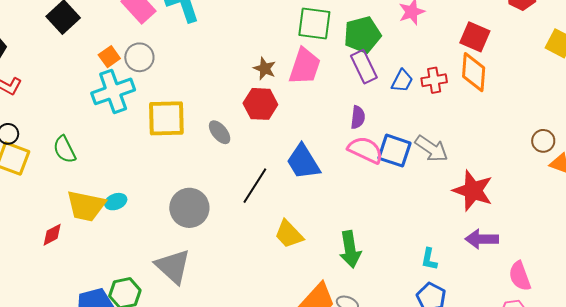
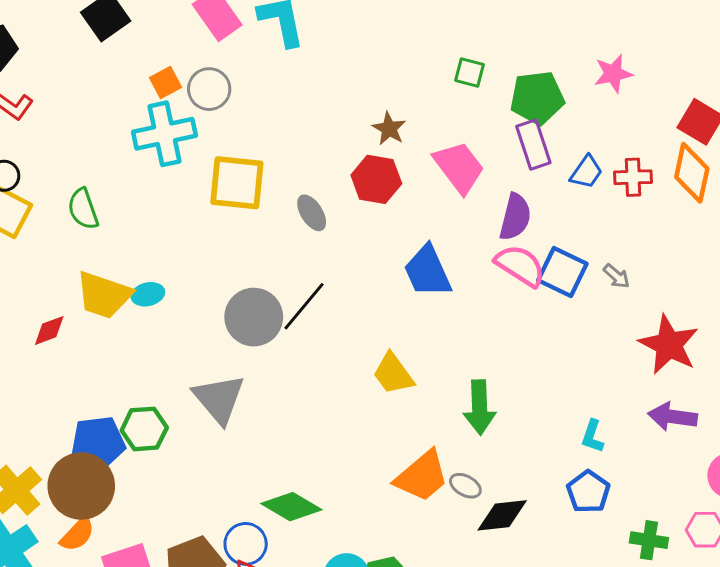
green square: (314, 23) -> (469, 72), size x0.6
pink trapezoid: (305, 66) -> (459, 167), moved, turned -63
purple semicircle: (358, 117) -> (515, 217), size x1.4
gray arrow: (432, 149) -> (616, 276), size x0.6
black line: (255, 186) -> (304, 306), moved

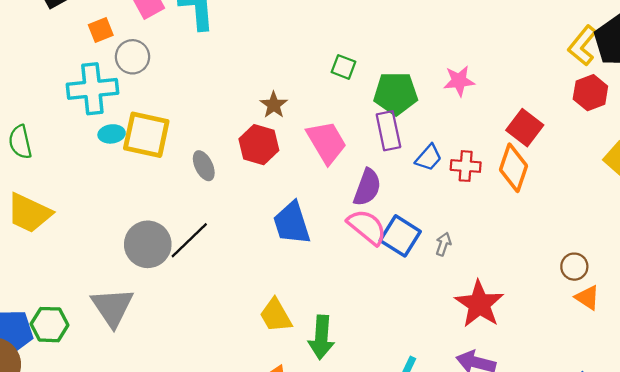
orange square: (165, 83) -> (101, 30), moved
gray arrow: (616, 276) -> (443, 244), turned -120
cyan ellipse: (148, 294) -> (112, 134), moved
yellow trapezoid: (393, 374) -> (276, 315), moved

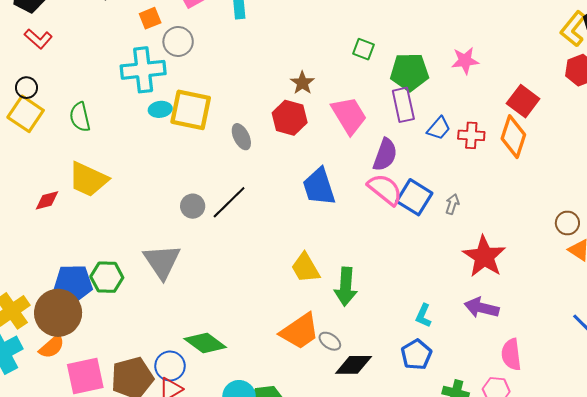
gray circle: (148, 244) -> (193, 206), size x0.6

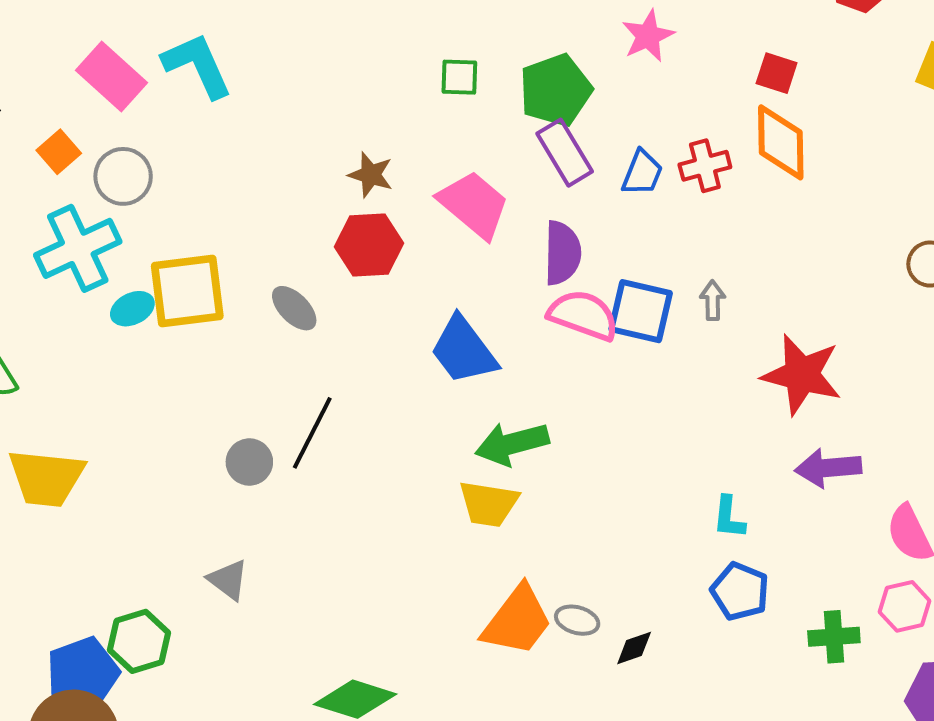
red square: (523, 101) -> (777, 73), size x0.7
gray triangle: (162, 261) -> (228, 580), size x0.6
yellow trapezoid: (305, 268) -> (489, 504), turned -32
green arrow: (346, 287) -> (512, 444), moved, turned 90
black diamond: (354, 365) -> (634, 648), size x0.6

